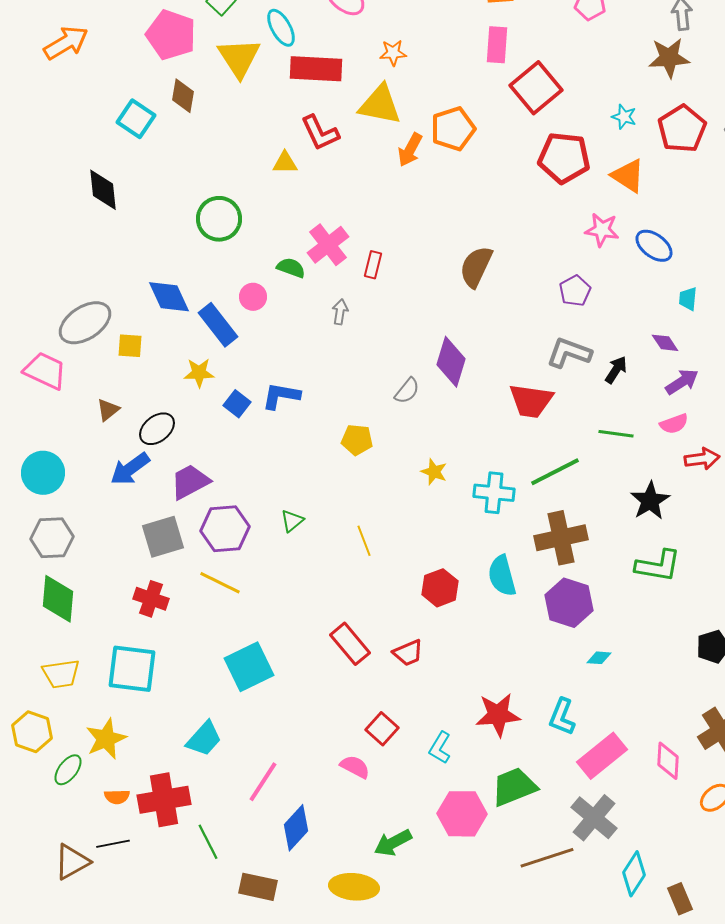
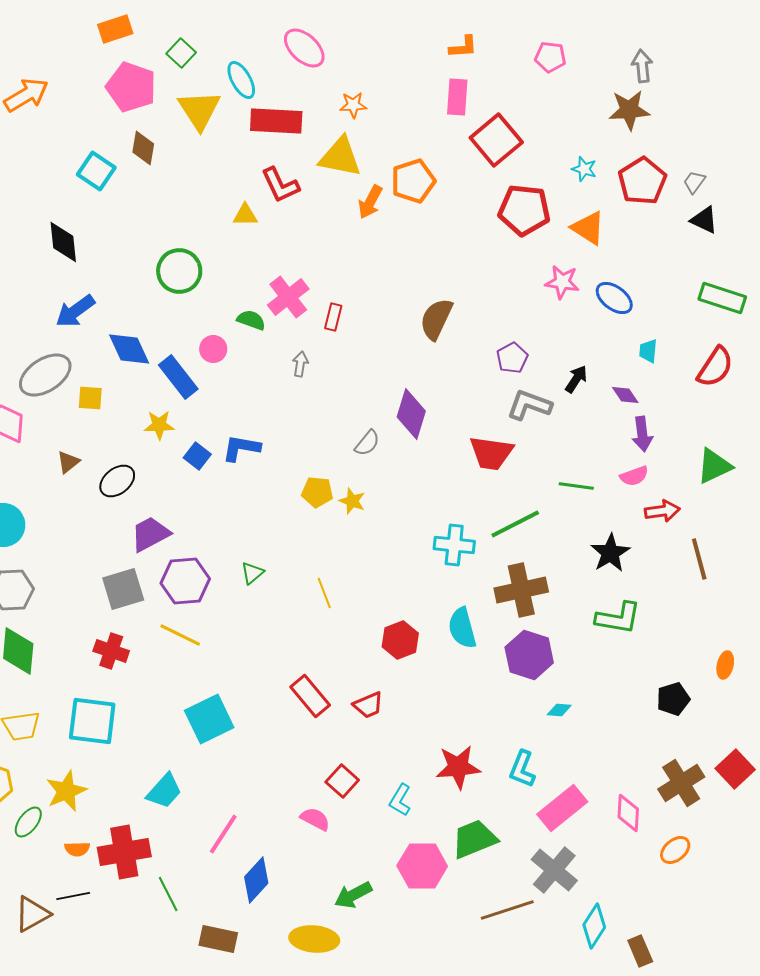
purple pentagon: (575, 291) -> (512, 358), moved
black arrow: (616, 370) -> (576, 379), moved
purple arrow: (682, 382) -> (642, 434), turned 116
blue arrow: (130, 469) -> (75, 311), moved
yellow star: (434, 472) -> (352, 501), moved

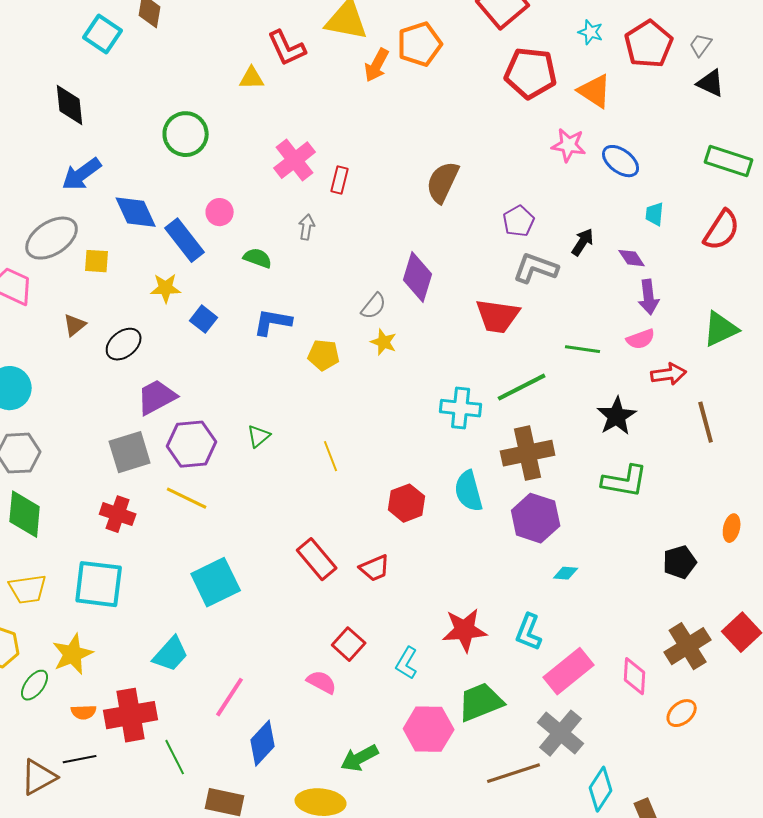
green semicircle: (251, 320) -> (258, 258), moved
blue L-shape: (241, 448) -> (273, 322), moved
yellow star: (352, 501) -> (384, 342), moved

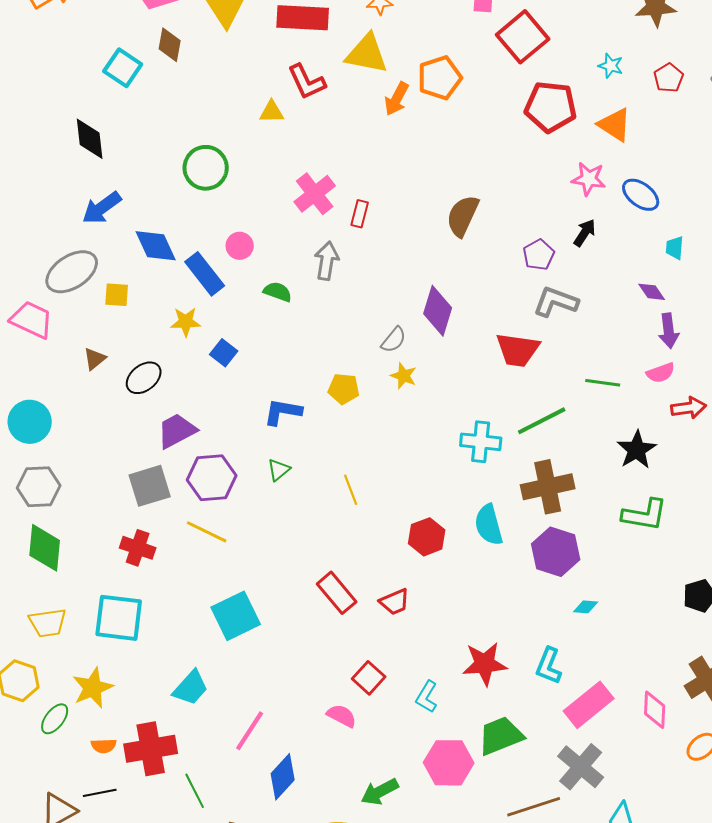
red pentagon: (649, 44) -> (669, 78), size x0.6
gray arrow: (307, 227) -> (327, 261), size x1.5
black arrow: (583, 242) -> (585, 233), moved
blue L-shape: (273, 322) -> (283, 412), moved

